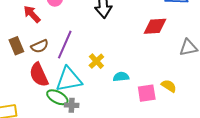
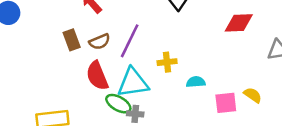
yellow cross: (96, 61) -> (167, 62), turned 35

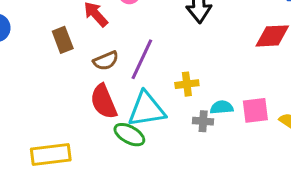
brown rectangle: (72, 40) -> (63, 40), moved
pink square: (226, 103) -> (255, 110), moved
gray cross: (135, 114) -> (203, 121), moved

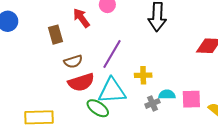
brown semicircle: (106, 61) -> (73, 61), moved
red semicircle: (104, 102) -> (81, 82), turned -90
gray cross: (203, 121) -> (152, 103), turned -32

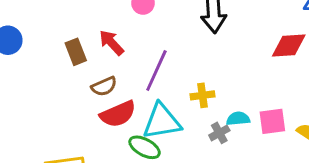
red arrow: (81, 18) -> (111, 43), moved

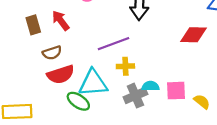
purple line: (156, 71) -> (113, 44), moved, turned 40
gray cross: (219, 133) -> (135, 96), size x1.5

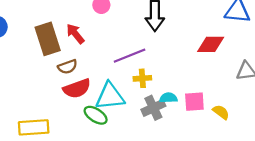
brown rectangle: (33, 25) -> (48, 39), size x1.6

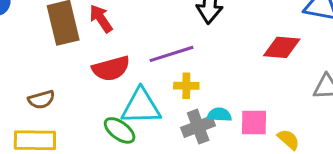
brown semicircle: (68, 67) -> (41, 100), moved
red semicircle: (77, 88) -> (111, 68), moved

